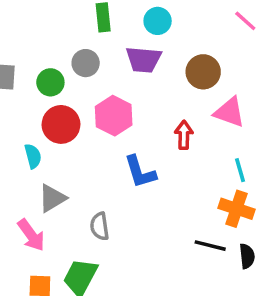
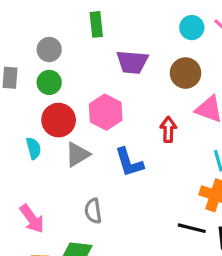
cyan circle: (158, 21) -> (192, 28), moved
gray circle: (86, 63) -> (49, 50), moved
gray triangle: (52, 198) -> (77, 155), moved

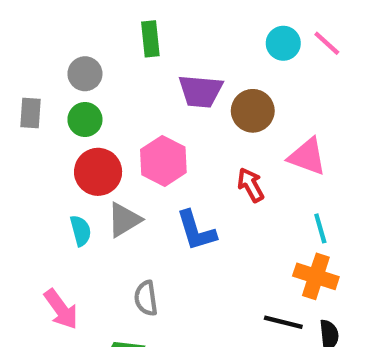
brown circle: (186, 73) -> (253, 111), moved
red arrow: (168, 129) -> (251, 185), turned -30
cyan semicircle: (34, 148) -> (81, 231), moved

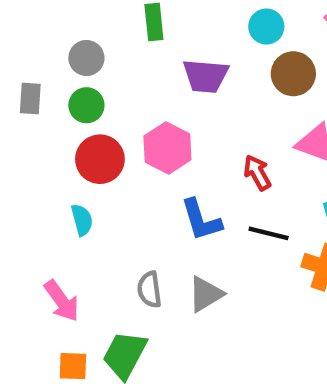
cyan circle: (283, 43) -> (266, 27), moved
brown circle: (253, 111) -> (293, 74), moved
gray triangle: (124, 220) -> (206, 294), moved
black line: (283, 322) -> (269, 233), moved

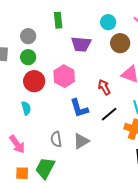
black line: (269, 233) -> (109, 114), turned -54

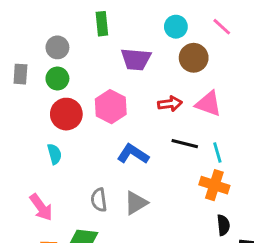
red arrow: (104, 87) -> (170, 104), moved, turned 112
blue L-shape: (79, 108) -> (133, 154), turned 140
black line: (109, 114) -> (185, 144), moved, turned 54

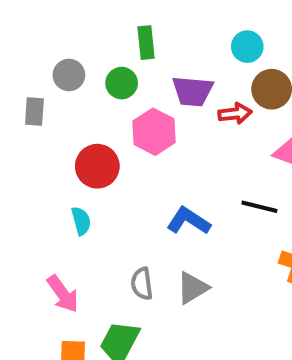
gray circle: (57, 47) -> (69, 75), moved
green circle: (57, 79) -> (122, 83), moved
red arrow: (170, 104) -> (235, 114), moved
pink hexagon: (111, 107) -> (154, 132), moved

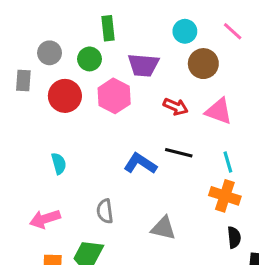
red arrow: (235, 114) -> (176, 107), moved, turned 30
red circle: (97, 166) -> (65, 96), moved
black line: (259, 207) -> (179, 153), moved
gray triangle: (193, 288) -> (163, 228), moved, turned 44
pink arrow: (63, 294) -> (45, 219), turned 108

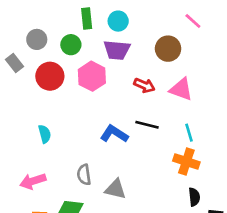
cyan circle: (185, 31) -> (118, 21), moved
gray rectangle: (23, 81) -> (14, 63), turned -42
gray triangle: (163, 228) -> (116, 189), moved

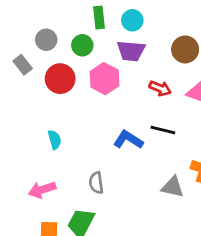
gray triangle: (116, 189) -> (173, 187), moved

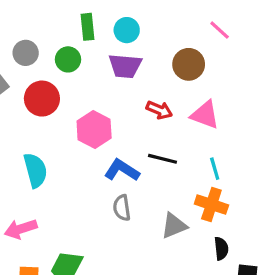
pink hexagon: (105, 79) -> (94, 130), moved
cyan semicircle: (55, 140) -> (35, 170), size x1.5
gray semicircle: (96, 183) -> (122, 208), moved
gray triangle: (173, 187) -> (174, 226), turned -35

